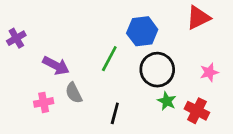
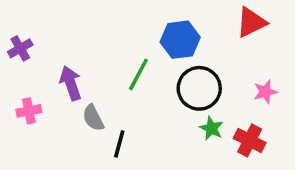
purple arrow: (56, 66) -> (71, 83), turned -136
pink cross: (44, 102) -> (29, 111), moved
black line: (115, 113) -> (119, 144), moved

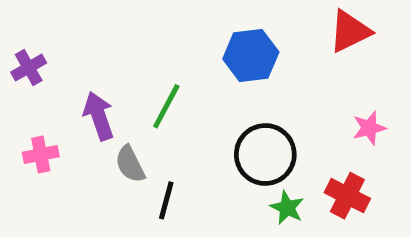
green line: (138, 74) -> (166, 106), moved
black circle: (199, 88) -> (265, 155), moved
green star: (211, 128) -> (287, 208), moved

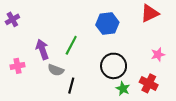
purple cross: (29, 68) -> (12, 19), moved
gray semicircle: (130, 164) -> (56, 70), turned -42

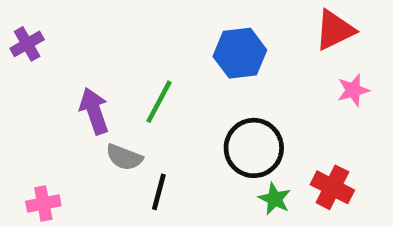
pink star: (158, 55) -> (353, 90), moved
pink cross: (18, 66) -> (43, 203), moved

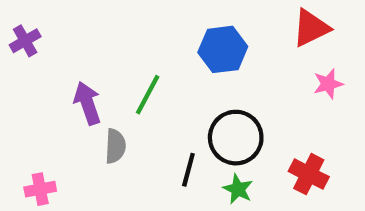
gray semicircle: (124, 157) -> (115, 146), turned -108
black line: (159, 192) -> (188, 170), moved
green star: (275, 199) -> (238, 189), moved

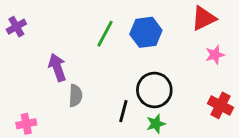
green line: (148, 95) -> (105, 34), moved
red cross: (309, 174) -> (221, 105), moved
green star: (238, 189) -> (156, 124), turned 30

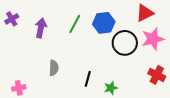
pink star: (215, 55) -> (153, 39), size x1.6
purple arrow: (57, 67) -> (41, 28), moved, turned 30
black circle: (154, 90) -> (125, 43), moved

